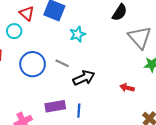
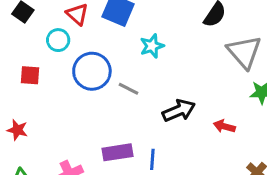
blue circle: (33, 64) -> (92, 71), moved
black arrow: (84, 78) -> (179, 110), moved

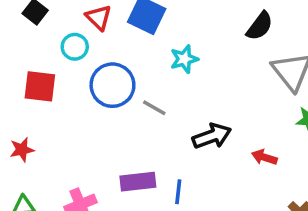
red square: (30, 75) -> (40, 86), size x1.4
red star: (17, 130) -> (22, 150), turned -30

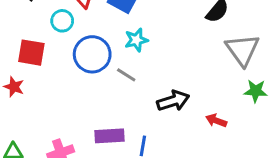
cyan star: (184, 59) -> (136, 40), moved
red star: (22, 150) -> (14, 87), moved, turned 30

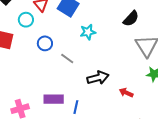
cyan star: (136, 40) -> (88, 32), moved
blue circle: (92, 54) -> (45, 43), size x0.6

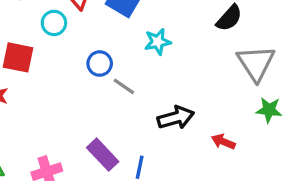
blue circle: (45, 43) -> (100, 64), moved
purple rectangle: (54, 99) -> (103, 155), turned 48

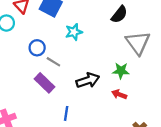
green star: (269, 110) -> (121, 71), moved
purple rectangle: (103, 155) -> (44, 83), moved

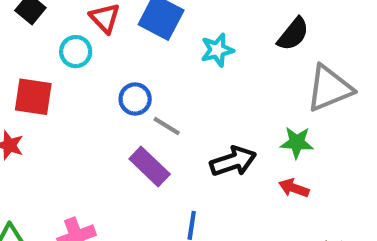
cyan star: (74, 32) -> (217, 50), moved
gray triangle: (138, 43) -> (329, 88), turned 44

